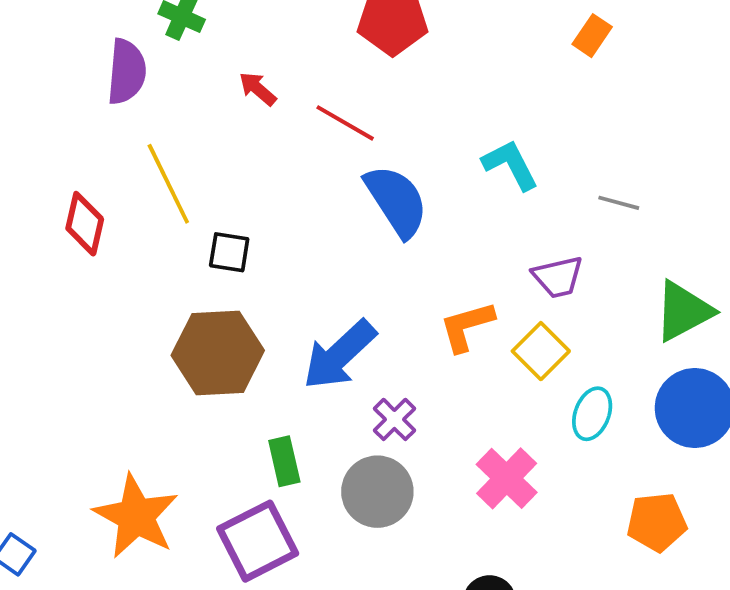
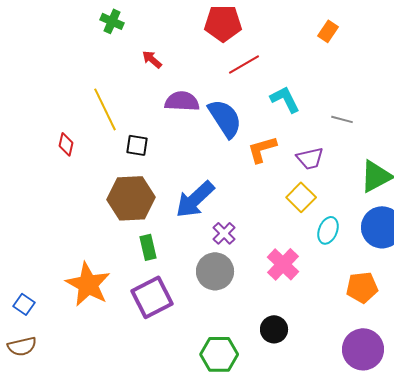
purple semicircle: (127, 72) -> (182, 101), moved, turned -92
red line: (345, 123) -> (244, 64), moved, turned -60
red diamond: (85, 224) -> (66, 144), moved, size x0.7
orange L-shape: (467, 326) -> (262, 149), moved
green rectangle: (284, 461) -> (148, 247), moved

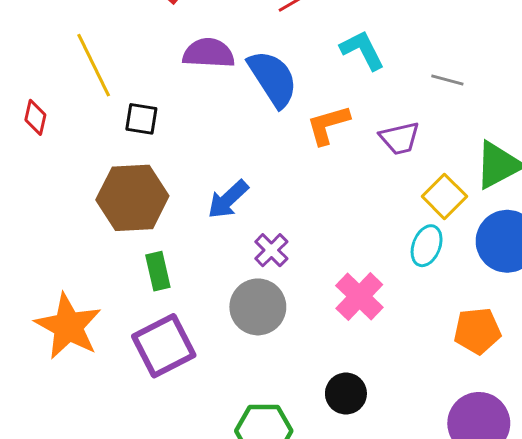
yellow square: (301, 197) -> (444, 196), moved
blue arrow: (195, 199) -> (228, 199), size x0.7

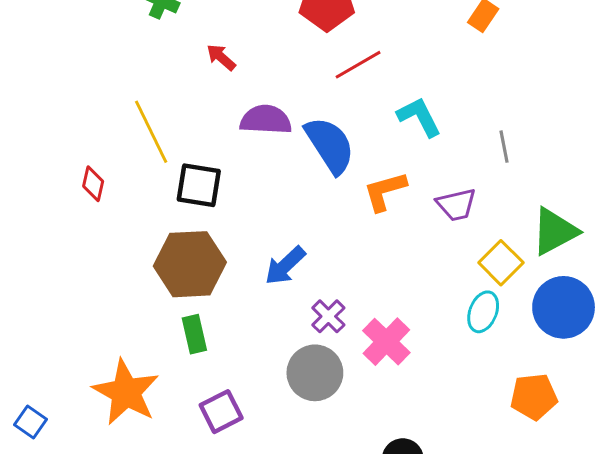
gray line: (447, 80) -> (504, 147), turned 64
black square: (141, 119) -> (199, 185), size x1.4
green rectangle: (158, 271) -> (194, 334), moved
pink cross: (359, 296) -> (386, 342), moved
purple square: (164, 346) -> (221, 412), size x0.7

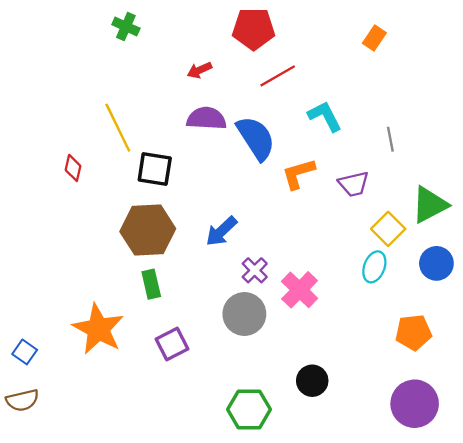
red arrow: (221, 57) -> (200, 70), moved, turned -65
blue circle: (564, 307) -> (436, 263), size x0.7

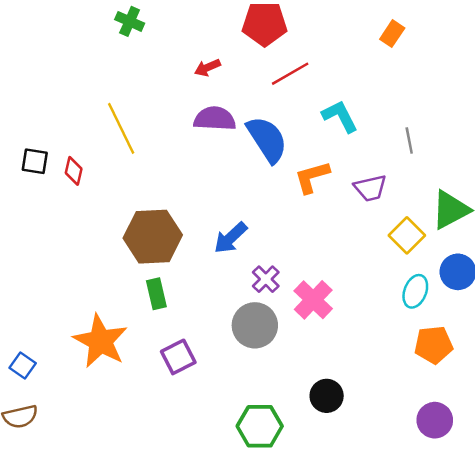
black square: (155, 169) -> (35, 161), moved, size x0.7
cyan ellipse: (374, 267) -> (415, 291), moved
purple circle: (415, 404) -> (435, 420), size x0.7

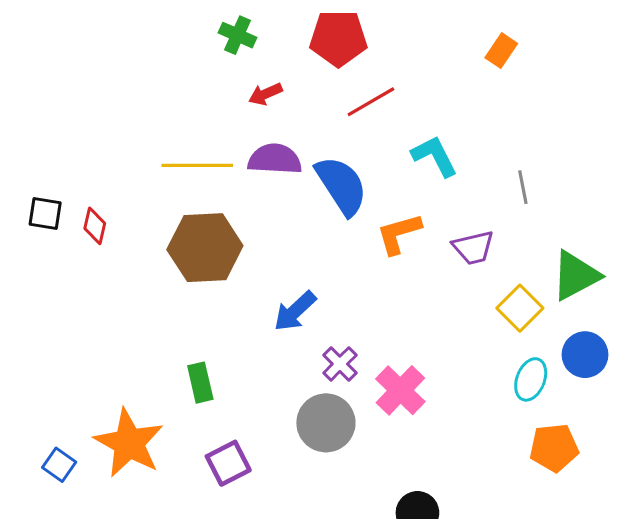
green cross: (130, 21) -> (238, 35), moved
yellow line: (121, 128) -> (197, 165), moved, turned -64
brown hexagon: (153, 237) -> (205, 248), moved
blue square: (23, 365) -> (59, 465), moved

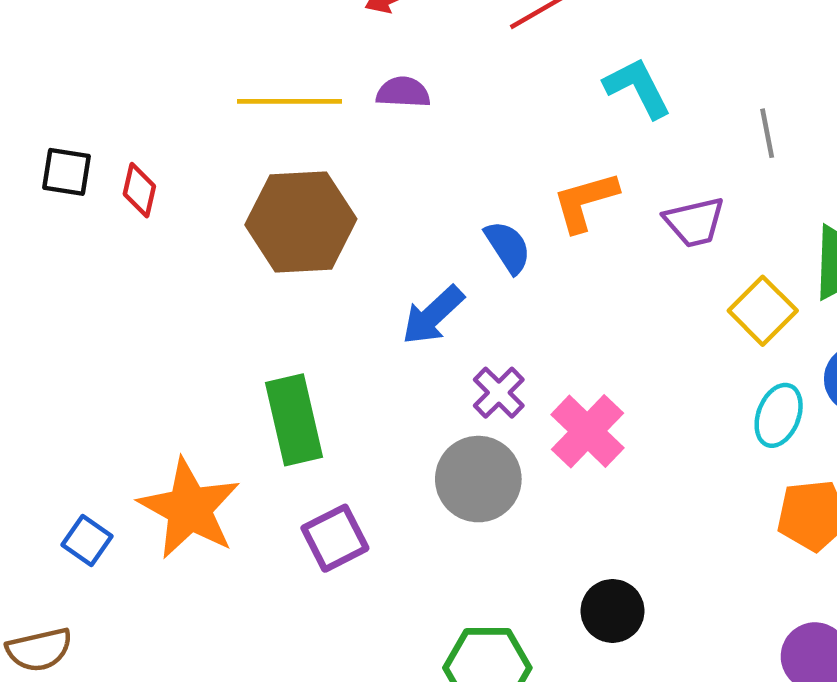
purple semicircle: (275, 159) -> (403, 92), size x0.7
blue semicircle: (341, 186) -> (508, 247), moved, size x0.6
green rectangle: (200, 383) -> (294, 420), size x1.5

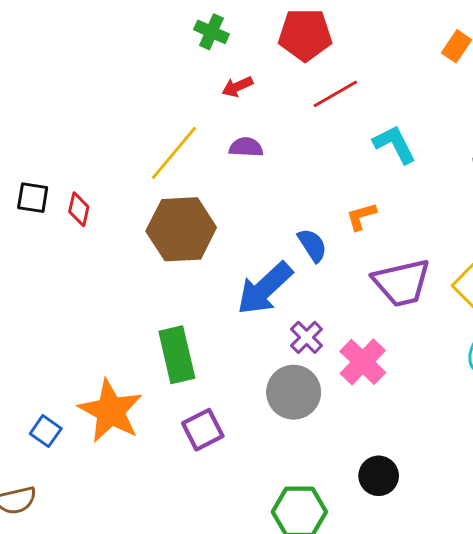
yellow line: (289, 101) -> (174, 153), turned -50
orange L-shape: (585, 201) -> (361, 216), size x0.7
purple trapezoid: (694, 222) -> (402, 283), moved, size x1.5
blue arrow: (433, 315) -> (265, 288), size x1.4

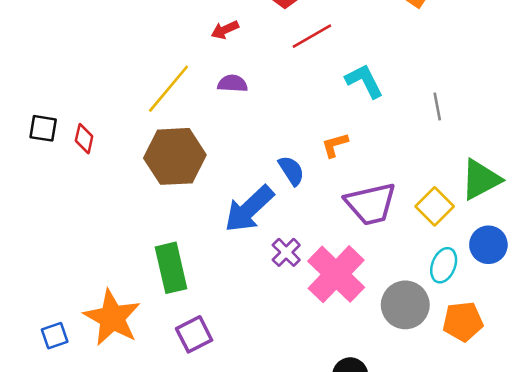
pink cross: (363, 362) -> (336, 274), size x1.4
gray circle: (294, 392) -> (405, 305), moved
blue square: (46, 431) -> (55, 336), turned 36

